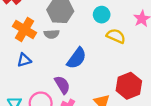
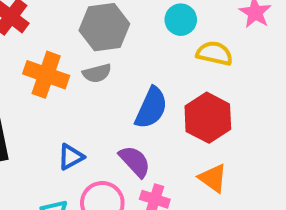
blue triangle: (24, 60) -> (71, 157), moved
red hexagon: (129, 86) -> (208, 118), moved

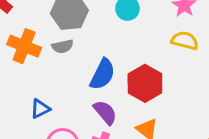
yellow semicircle: (214, 53) -> (185, 41), moved
purple semicircle: (135, 161) -> (105, 112), moved

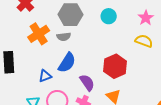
orange cross: (24, 46) -> (39, 34), turned 30
blue semicircle: (102, 74) -> (67, 63), moved

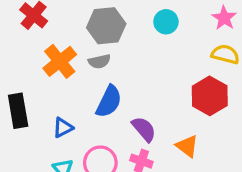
red hexagon: (115, 66) -> (210, 96), moved
blue triangle: (45, 76) -> (63, 128), moved

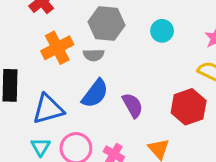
blue triangle: (63, 128) -> (48, 109), size x1.6
purple semicircle: (144, 129) -> (133, 105), moved

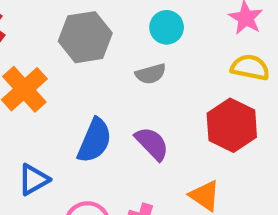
gray semicircle: (94, 55) -> (151, 74), moved
blue triangle: (48, 109) -> (34, 180), size x0.7

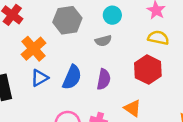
purple semicircle: (152, 144) -> (104, 79), turned 54
blue triangle: (34, 180) -> (40, 78), moved

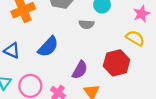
blue triangle: (40, 78) -> (12, 50), moved, turned 35
purple semicircle: (104, 79) -> (80, 70), moved

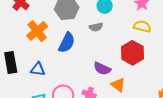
blue semicircle: (48, 47) -> (67, 43), moved
purple semicircle: (80, 70) -> (102, 69), turned 102

